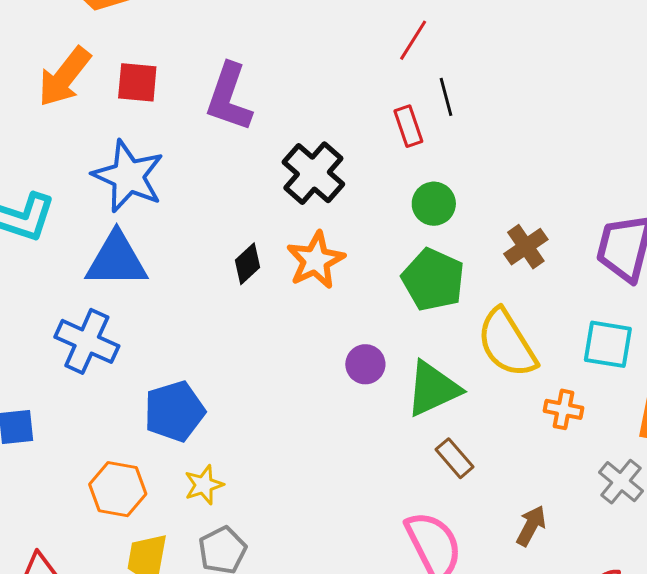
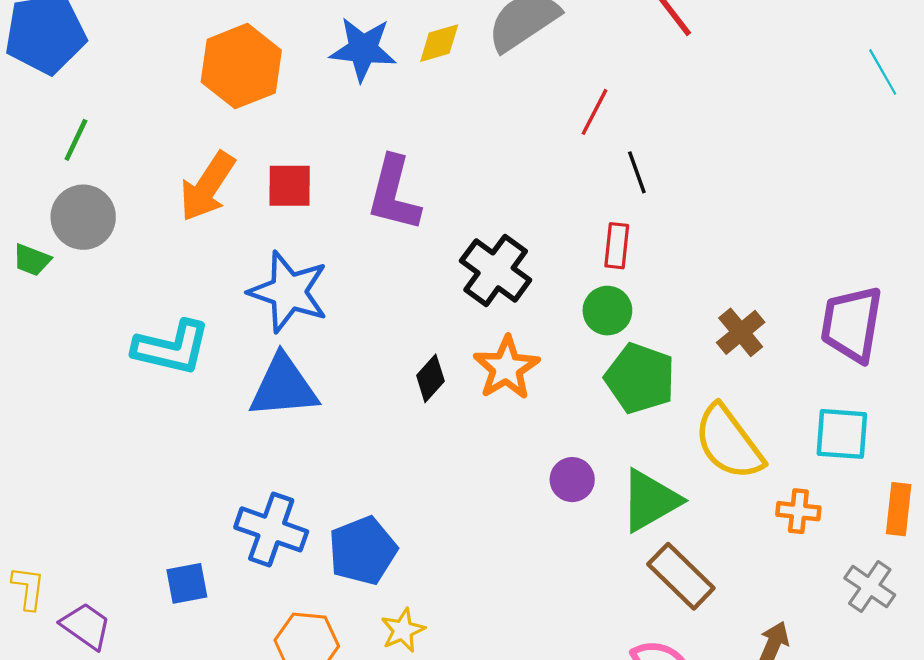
red rectangle: (408, 126) -> (617, 246), moved, turned 30
green circle: (434, 204) -> (607, 311), moved
blue cross: (87, 341) -> (271, 529), moved
brown rectangle: (454, 458) -> (681, 576), size x1.5

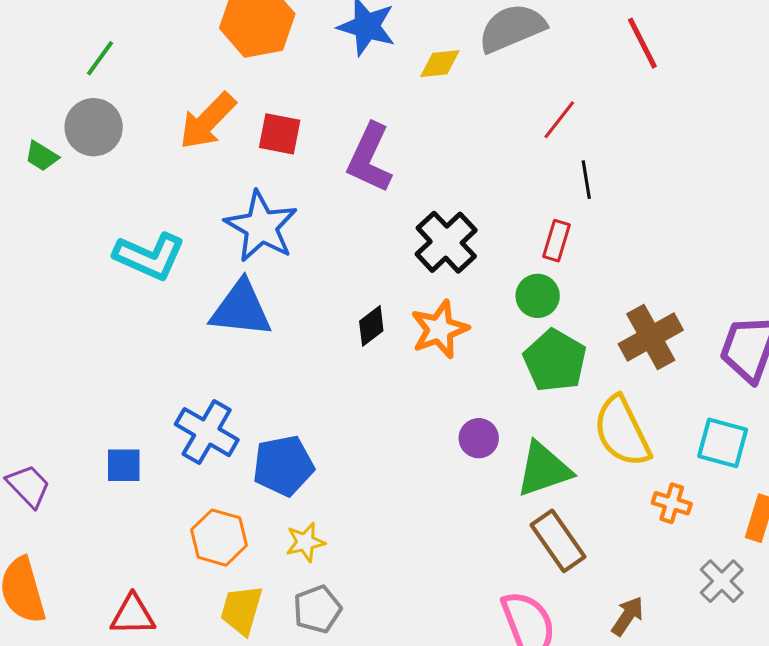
yellow diamond: (439, 43) -> (440, 64), moved
brown cross: (741, 332) -> (651, 337), size x1.4

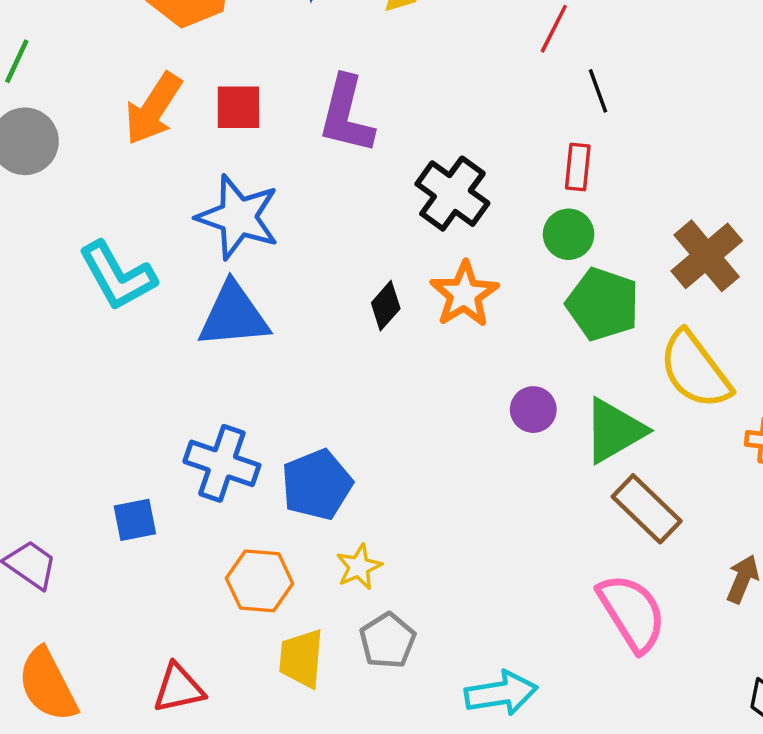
cyan L-shape: (149, 256) -> (117, 276), turned 48

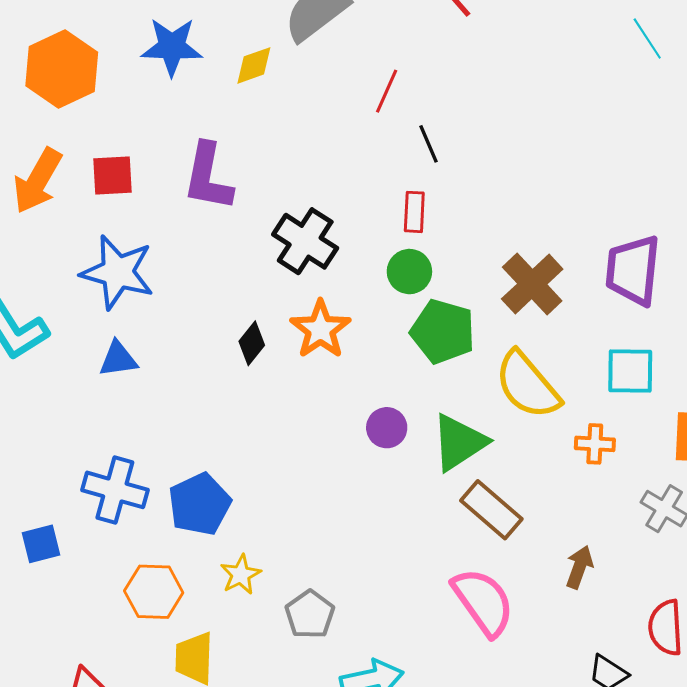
blue triangle: (233, 315) -> (118, 359), size x0.6
gray pentagon: (388, 641) -> (310, 614), moved

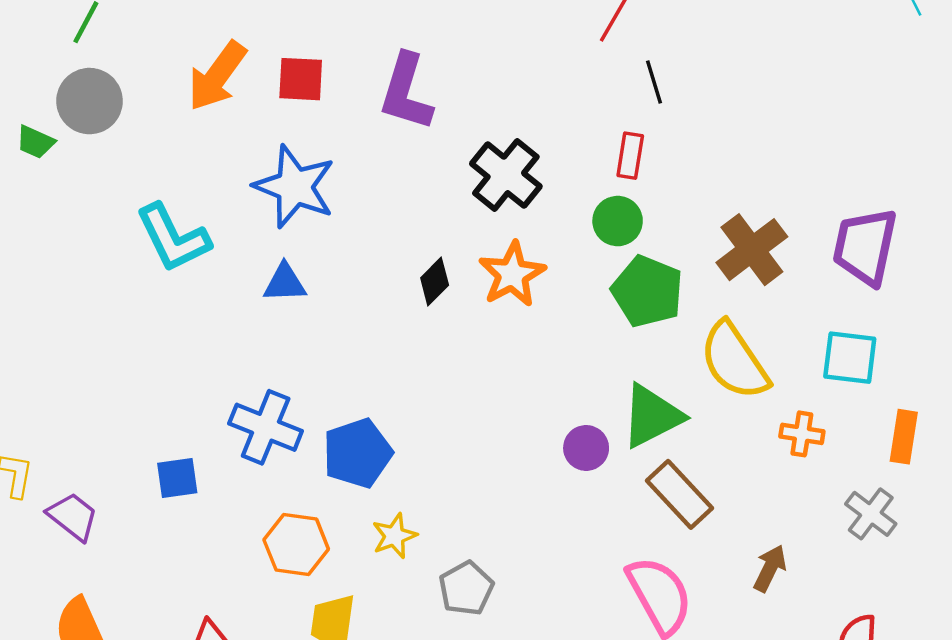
purple circle: (387, 428) -> (586, 448), moved

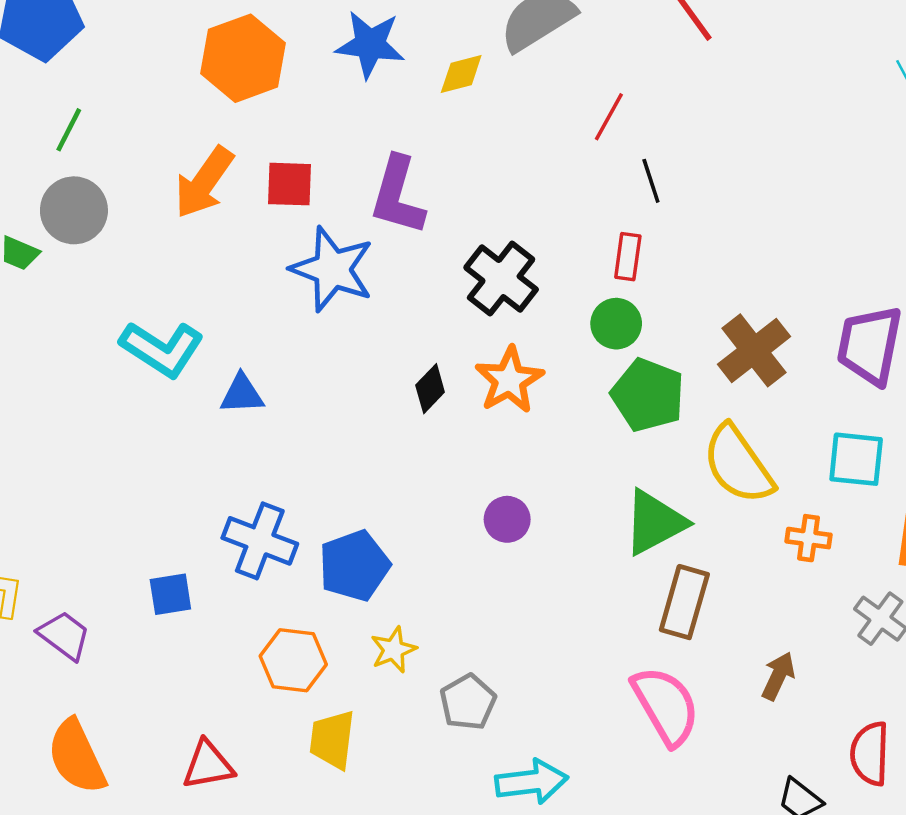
blue star: (295, 187) -> (332, 269), moved
cyan L-shape: (173, 238) -> (162, 349), turned -30
blue triangle: (285, 283) -> (242, 394), moved
purple circle: (586, 448) -> (507, 519), moved
brown rectangle: (679, 494) -> (684, 602), turned 60

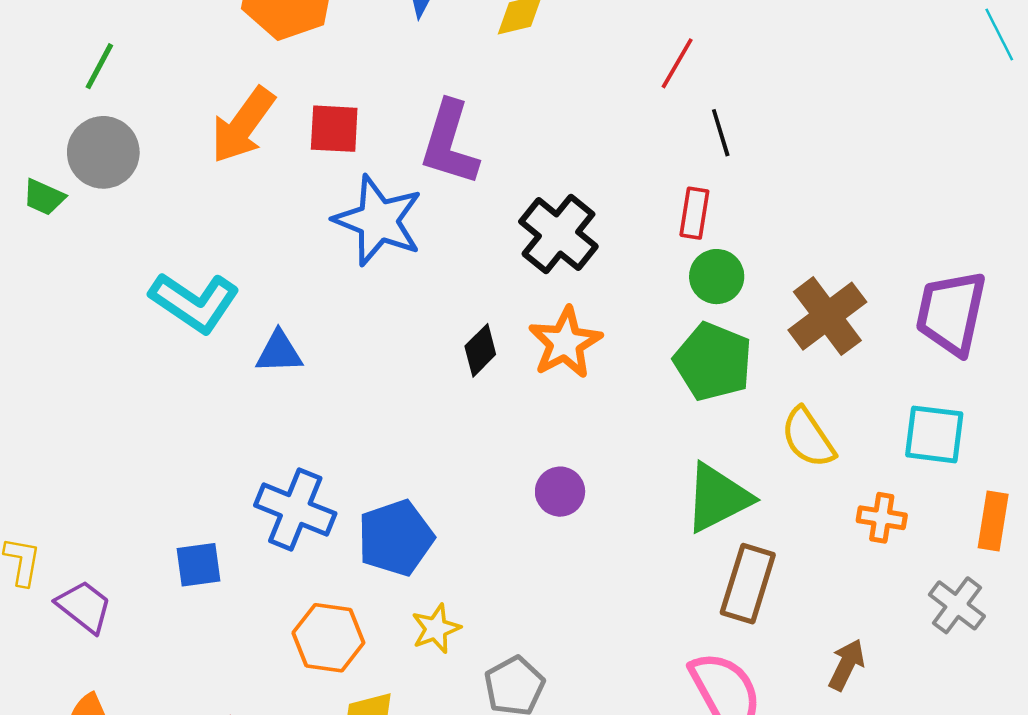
green circle: (616, 324) -> (717, 277), moved
yellow semicircle: (738, 464) -> (808, 438), size x0.7

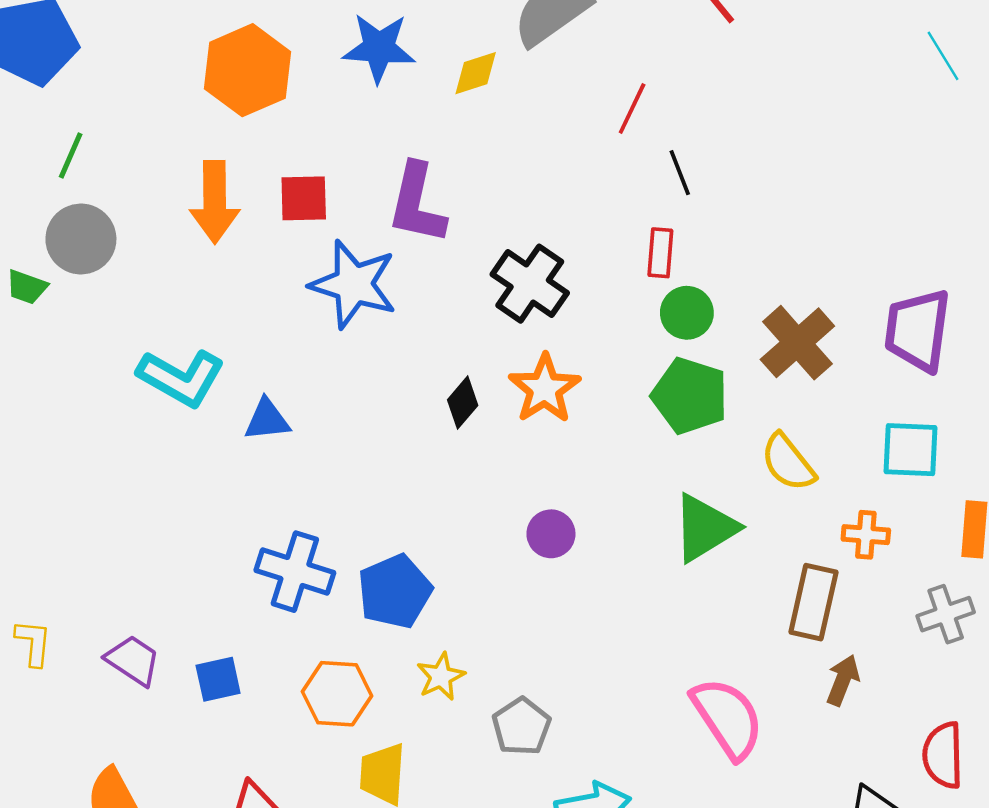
orange arrow: (243, 125) -> (215, 202), turned -32
blue square: (199, 565) -> (218, 679), moved
brown rectangle: (748, 584) -> (813, 602), moved
gray cross: (957, 605) -> (946, 614), turned 38
purple trapezoid: (84, 607) -> (133, 660), moved

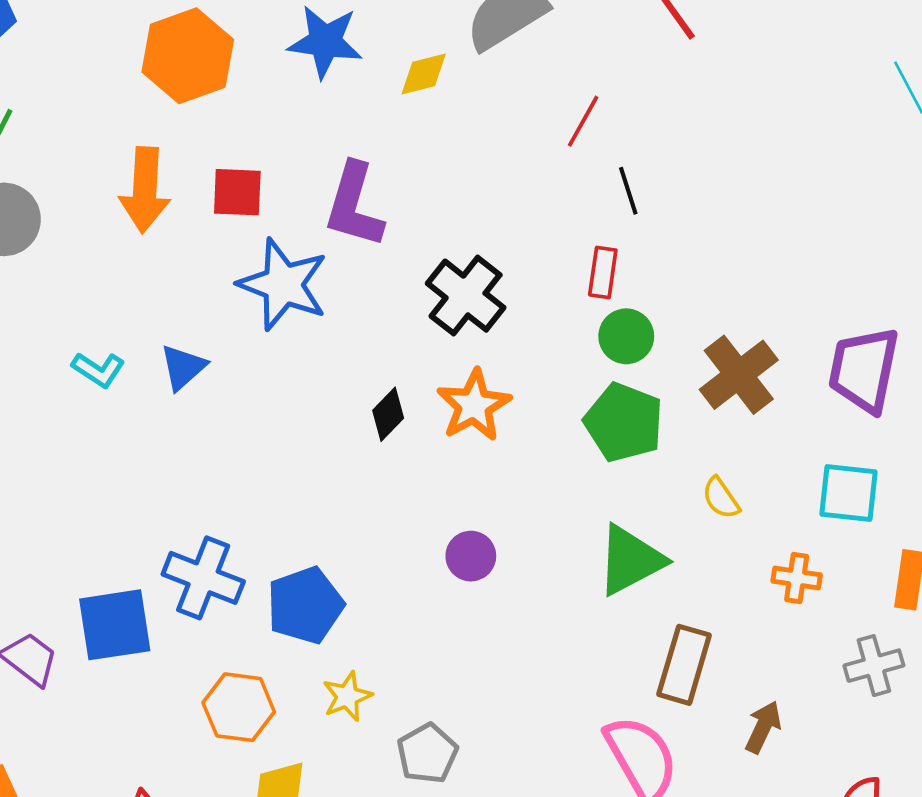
cyan L-shape: (181, 378) -> (98, 370), size x0.6
blue triangle: (267, 420) -> (183, 367), moved, turned -39
yellow semicircle: (788, 462) -> (721, 498), size x0.7
brown rectangle: (813, 602) -> (684, 665), moved
blue square: (218, 679) -> (115, 625), moved, size x1.6

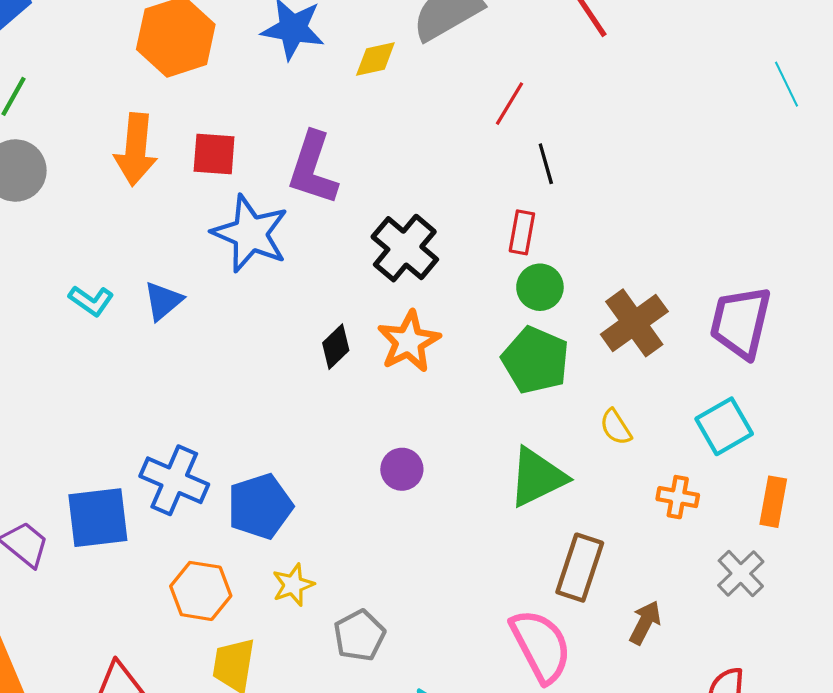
cyan square: (849, 493) -> (724, 426), turned -38
gray cross: (874, 666) -> (741, 573), turned -30

